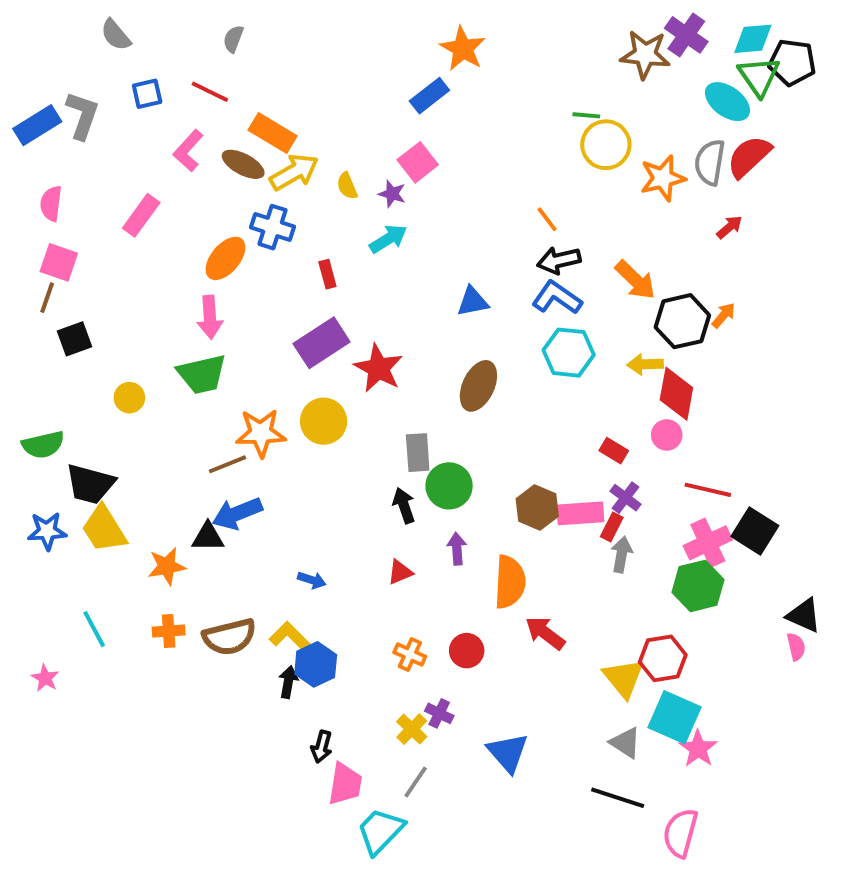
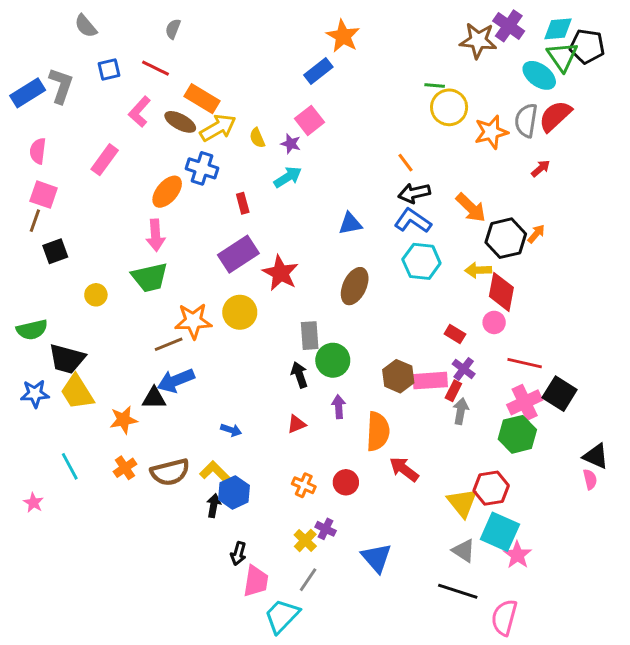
orange cross: (169, 631) -> (125, 468), turned -30

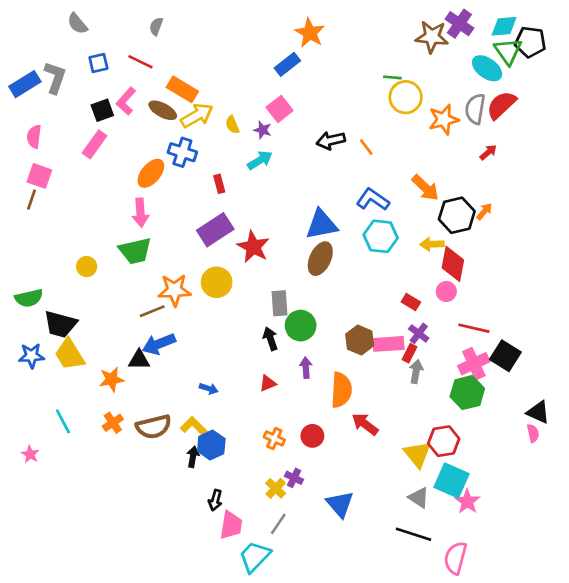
black arrow: (414, 193) -> (331, 140), moved
blue triangle: (350, 224) -> (322, 224), moved, size x1.5
black square: (55, 251) -> (102, 110), moved

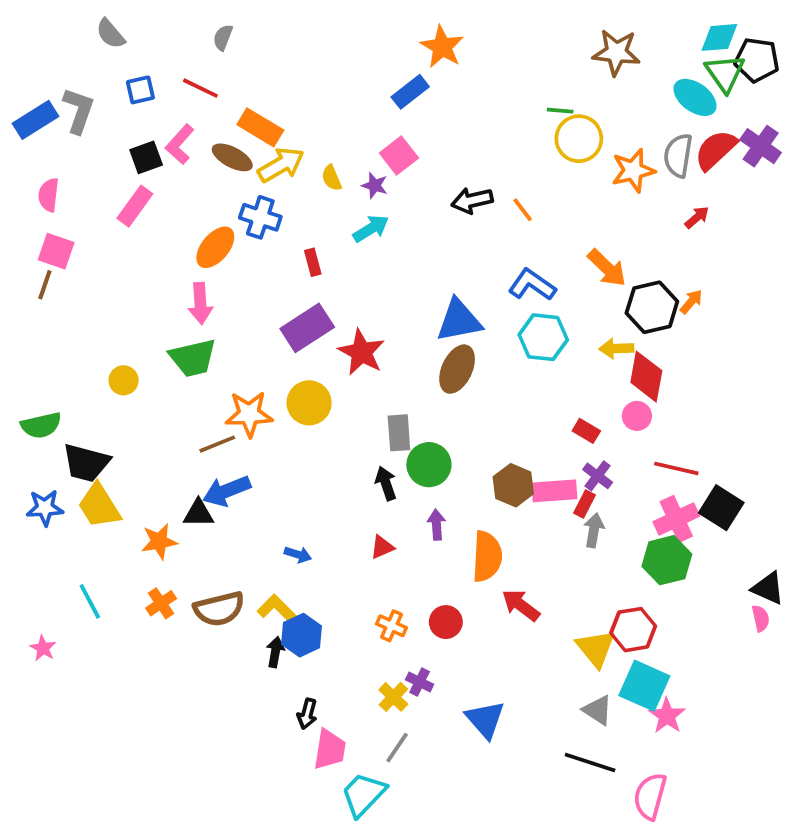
purple cross: (459, 24) -> (761, 146), moved

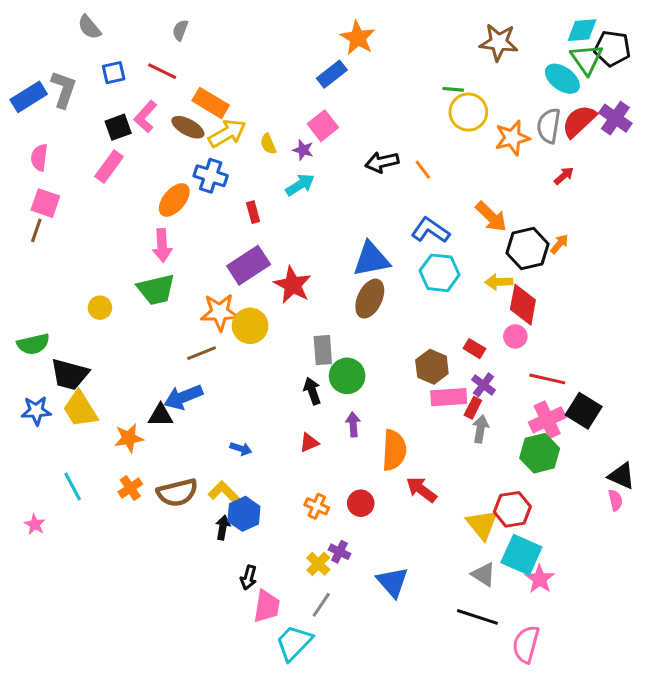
orange star: (249, 414) -> (220, 312), moved
brown line: (217, 444) -> (202, 353), moved
brown hexagon: (513, 485) -> (432, 367), moved

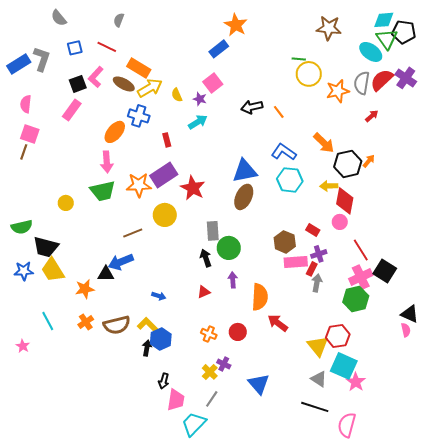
orange star: (220, 312) -> (139, 185), moved
red line: (547, 379) -> (361, 250), turned 45
purple cross: (484, 385) -> (319, 254), turned 35

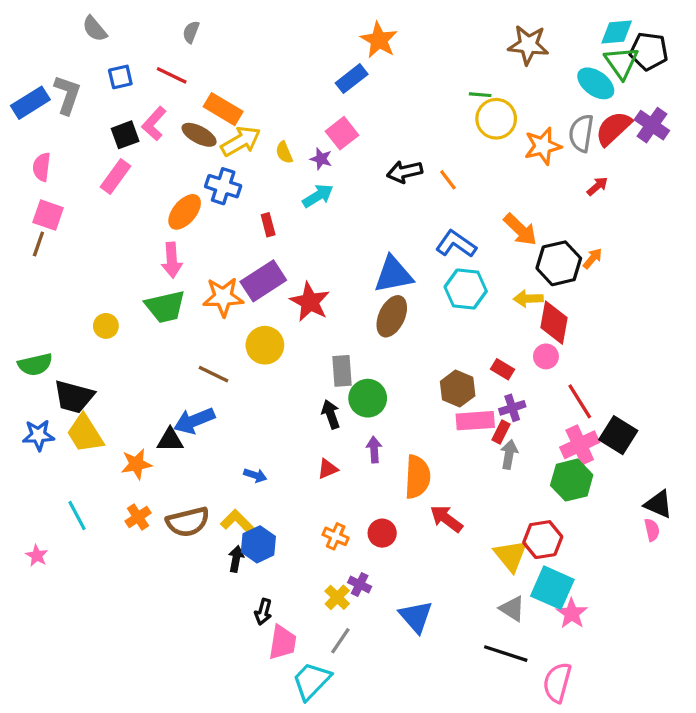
brown line: (133, 233) -> (213, 374), turned 48

